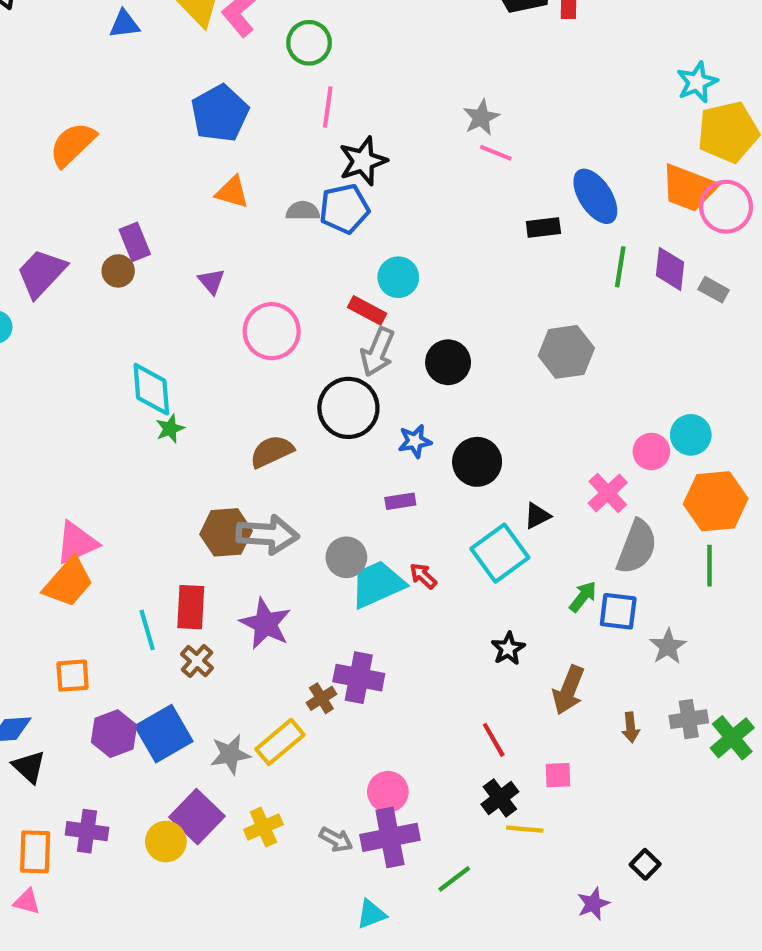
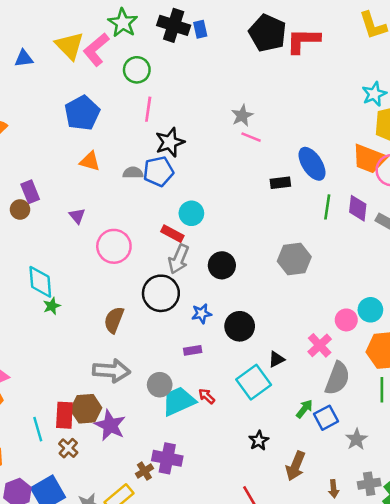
brown semicircle: (272, 451) -> (114, 320), turned -44
brown hexagon: (226, 532) -> (86, 409), moved
blue square: (618, 611) -> (326, 418), turned -35

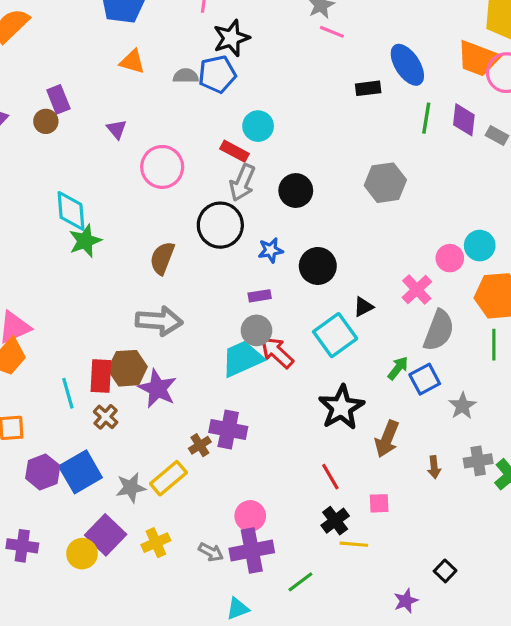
green star: (52, 306) -> (85, 241), size x1.5
gray circle: (160, 385) -> (256, 330), moved
red arrow: (207, 396) -> (277, 352), size x1.6
black star: (259, 441) -> (341, 407), size x1.8

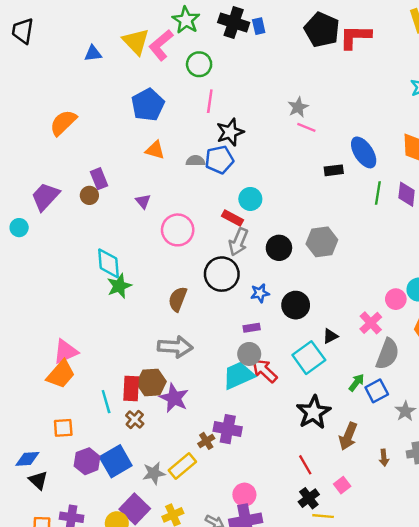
gray hexagon: (385, 183) -> (322, 242), moved
pink square: (379, 503) -> (342, 485), turned -35

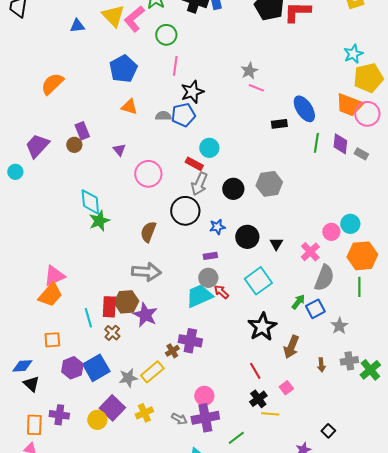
black triangle: (330, 336) -> (276, 244), moved, turned -32
red arrow: (265, 371) -> (221, 292), size x0.7

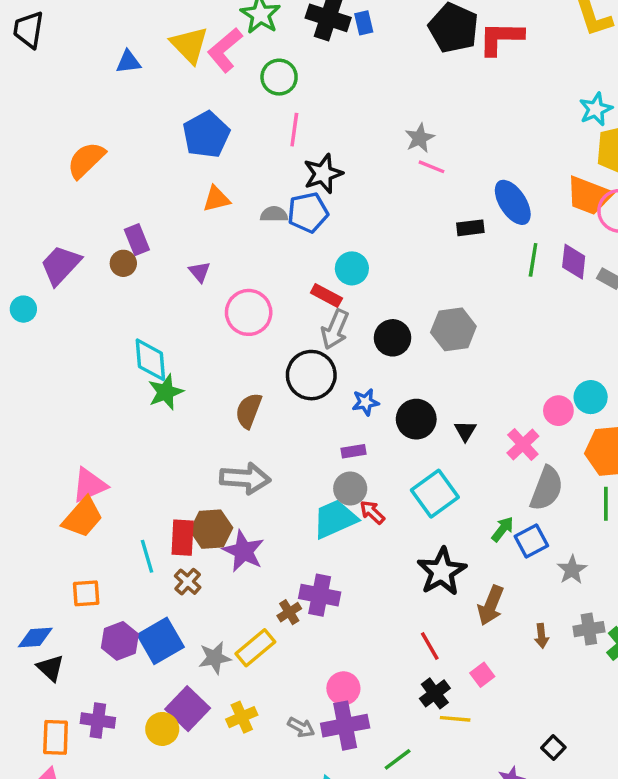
orange triangle: (129, 107) -> (216, 199), turned -30

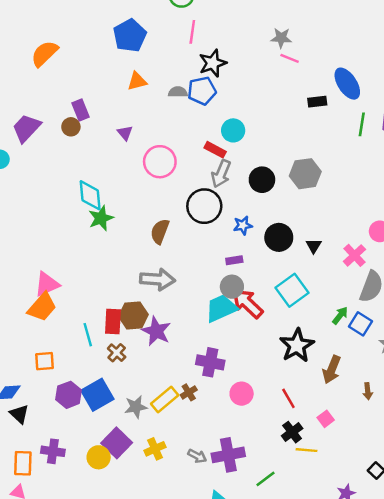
gray star: (420, 138) -> (281, 38), turned 30
red arrow: (372, 512) -> (248, 303), size x1.8
blue square: (531, 541) -> (361, 324), turned -30
brown cross: (289, 612) -> (189, 392), moved
pink circle: (343, 688) -> (242, 394), moved

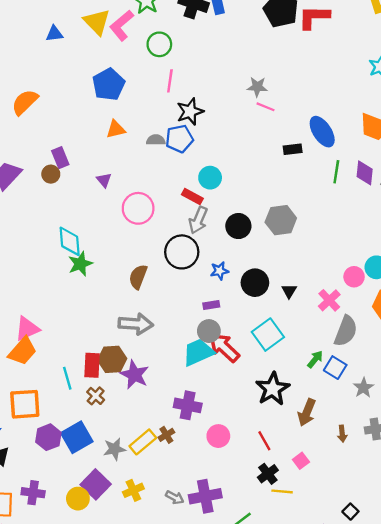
orange square: (44, 361) -> (25, 404), size x1.6

